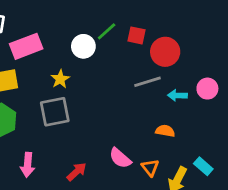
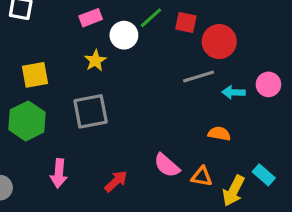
pink rectangle: (26, 46) -> (91, 18), moved, size x0.6
yellow star: (60, 79) -> (95, 61), moved
orange triangle: (150, 168) -> (202, 177), turned -42

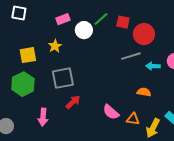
yellow star: (95, 61) -> (55, 46), moved
red arrow: (116, 181) -> (73, 102), moved

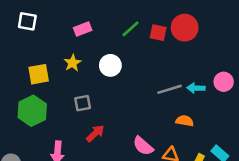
white circle: (84, 30) -> (110, 65), moved
red circle: (144, 34) -> (185, 28), moved
gray line: (131, 56) -> (169, 89), moved
gray square: (63, 78) -> (83, 103), size x0.6

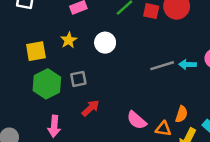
green hexagon: (32, 111) -> (47, 84), moved
orange semicircle: (185, 121) -> (181, 114), moved, turned 98

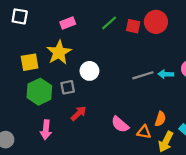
yellow star: (69, 40) -> (59, 52), size x1.6
white circle: (105, 43) -> (89, 71), moved

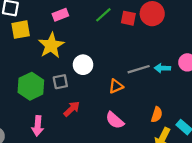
yellow square: (30, 62) -> (21, 30), moved
orange triangle: (144, 132) -> (116, 86), moved, turned -32

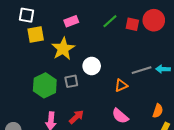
red arrow: (72, 109) -> (76, 117), moved

